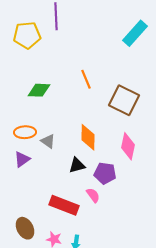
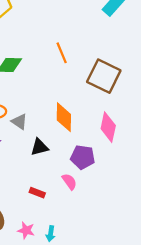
black triangle: (77, 165) -> (39, 147), moved
red rectangle: (64, 205) -> (37, 193), size x0.5

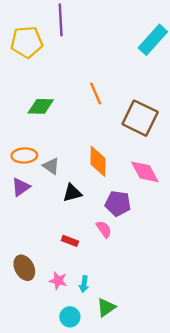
pink diamond: (108, 127) -> (145, 172), turned -40

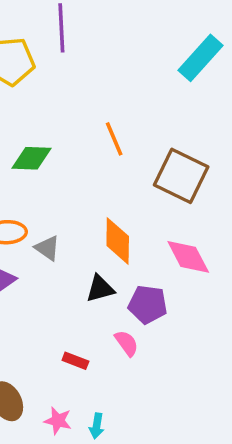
black triangle: (72, 193) -> (100, 289), moved

